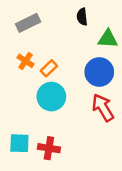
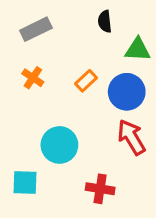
orange rectangle: (49, 68) -> (86, 81), moved
cyan circle: (51, 97) -> (59, 145), moved
red cross: (49, 148) -> (100, 189), moved

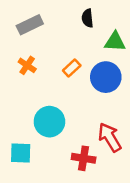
red arrow: (131, 137) -> (110, 137), moved

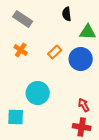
gray rectangle: (30, 25) -> (23, 19), turned 60
red arrow: (110, 137) -> (84, 105), size x0.6
red cross: (84, 158) -> (82, 127), moved

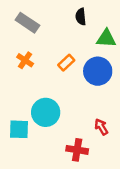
cyan square: (16, 117) -> (19, 129), moved
red cross: (82, 127) -> (77, 150), moved

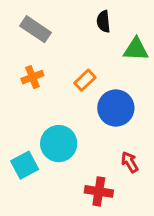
orange cross: (25, 60) -> (32, 77), turned 35
blue circle: (98, 71) -> (116, 108), moved
cyan square: (19, 129) -> (25, 165), turned -30

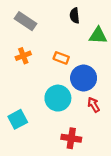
orange rectangle: (85, 80) -> (61, 58), turned 64
cyan circle: (59, 144) -> (58, 98), moved
red arrow: (130, 162) -> (94, 105), moved

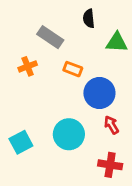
gray rectangle: (26, 21) -> (50, 37), moved
cyan circle: (58, 98) -> (69, 134), moved
red cross: (71, 138) -> (110, 165), moved

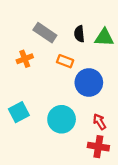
black semicircle: (89, 18) -> (79, 34), moved
red arrow: (111, 125) -> (99, 122), moved
cyan square: (21, 142) -> (19, 112), moved

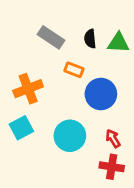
orange cross: (25, 59) -> (28, 89), moved, size x1.5

